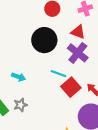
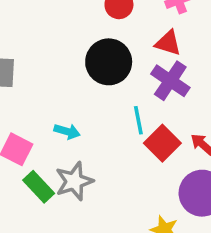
cyan line: (58, 74) -> (138, 120), turned 63
gray star: (20, 105) -> (74, 181), size x1.5

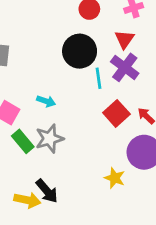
red triangle: (168, 43) -> (125, 39), turned 45
cyan line: (138, 120) -> (98, 78), moved

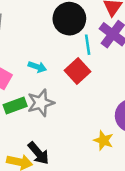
red square: (116, 113) -> (78, 71), moved
green rectangle: (23, 141) -> (15, 106), turned -70

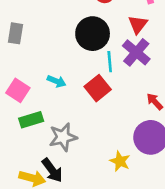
gray star: (41, 103) -> (63, 137), moved

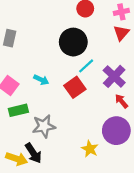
red triangle: (138, 24) -> (121, 33), moved
purple cross: (136, 52) -> (114, 76), moved
cyan line: (110, 62) -> (86, 66), turned 49

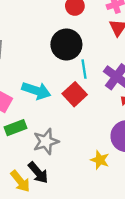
cyan line: (86, 66) -> (84, 69), turned -49
cyan arrow: (41, 80) -> (36, 91), size x1.6
yellow arrow: (17, 159) -> (20, 181), turned 40

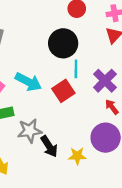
yellow star: (100, 160) -> (77, 156), turned -30
black arrow: (38, 173) -> (49, 146), moved

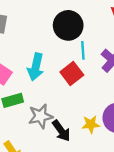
cyan arrow: (28, 82) -> (36, 67), turned 80
yellow star: (77, 156) -> (91, 124), moved

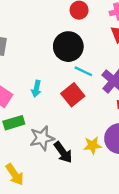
cyan line: (83, 50) -> (83, 71), turned -60
cyan arrow: (36, 67) -> (36, 89), size x0.6

